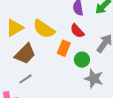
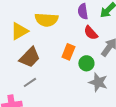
yellow semicircle: (44, 29) -> (46, 20), moved, turned -30
red semicircle: (77, 31) -> (91, 33), moved

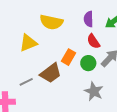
yellow triangle: (19, 31) -> (28, 43), moved
brown trapezoid: (30, 57) -> (51, 73), moved
green circle: (86, 63) -> (88, 63), moved

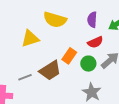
red semicircle: (93, 41) -> (95, 42), turned -84

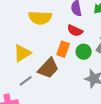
yellow triangle: (30, 39) -> (22, 53), moved
red semicircle: (95, 42) -> (75, 31), moved, turned 63

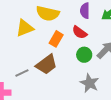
orange rectangle: (63, 49) -> (56, 39), moved
yellow triangle: (22, 53) -> (25, 28), moved

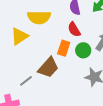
red semicircle: (80, 32) -> (74, 29), turned 35
orange rectangle: (56, 39) -> (64, 48), moved

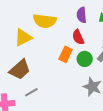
brown trapezoid: (48, 68) -> (20, 70), moved
gray line: (26, 81) -> (31, 92), moved

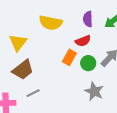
yellow triangle: (23, 37) -> (18, 43), moved, turned -30
red semicircle: (78, 37) -> (83, 41), turned -91

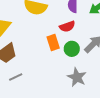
orange rectangle: (69, 57) -> (53, 43), turned -49

